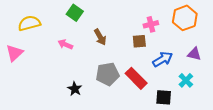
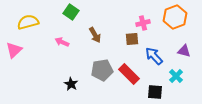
blue arrow: (163, 59) -> (154, 56), turned -102

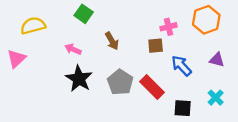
gray pentagon: (102, 70) -> (120, 82), turned -30
cyan cross: (176, 76) -> (216, 98), moved
black star: (71, 84) -> (79, 79), moved, size x1.6

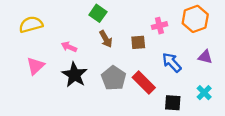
green square: (84, 14) -> (98, 13), moved
brown square: (156, 46) -> (138, 42), moved
pink triangle: (16, 59) -> (35, 66), moved

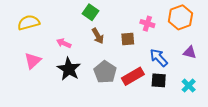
pink cross: (159, 26) -> (147, 24), turned 32
red rectangle: (144, 83) -> (133, 76), turned -75
black square: (173, 103) -> (159, 80), moved

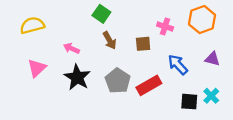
black square: (159, 80) -> (189, 102), moved

